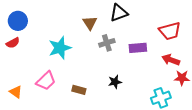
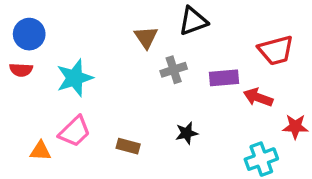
red semicircle: (13, 43) -> (21, 70), turned 32
cyan star: (60, 48) -> (75, 78), moved
red arrow: (171, 60) -> (258, 97), moved
orange triangle: (16, 92) -> (41, 151), moved, turned -32

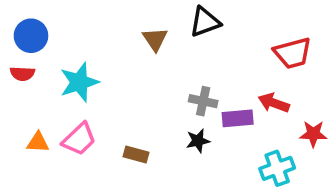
gray cross: (174, 70) -> (203, 101), moved, turned 30
purple rectangle: (224, 78) -> (238, 118), moved
orange triangle: (41, 151) -> (38, 142), moved

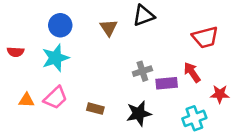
blue circle: (31, 36) -> (60, 25), moved
gray cross: (203, 101) -> (142, 71), turned -30
red arrow: (274, 103) -> (192, 72), turned 35
black star: (198, 141) -> (139, 113), moved, size x1.5

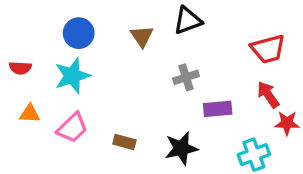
gray cross: (142, 71) -> (186, 77), moved
red arrow: (192, 72) -> (268, 95), moved
orange triangle: (26, 100) -> (30, 114), moved

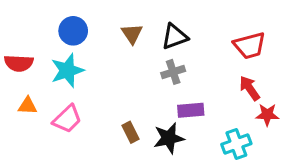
black triangle: (188, 20) -> (175, 37), moved
red semicircle: (20, 68) -> (19, 63), size x1.4
purple rectangle: (218, 109) -> (191, 110), moved
brown rectangle: (124, 142) -> (131, 132), moved, turned 48

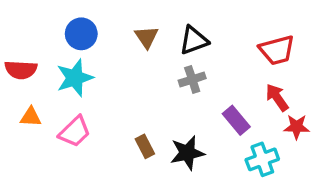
purple rectangle: (191, 110) -> (236, 120), moved, turned 55

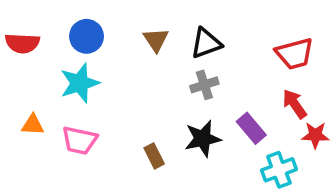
red semicircle: (21, 70) -> (22, 43), moved
pink trapezoid: (75, 132) -> (80, 140), turned 56
black star: (187, 153) -> (203, 139), moved

